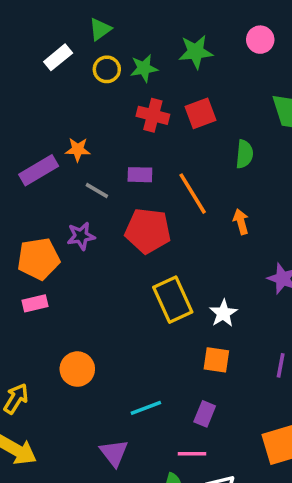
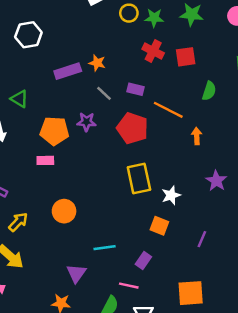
orange line: (193, 194) -> (168, 110), turned -44

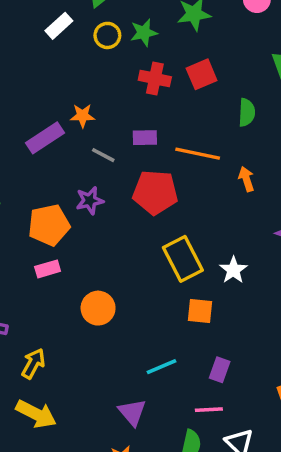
orange circle: (64, 211) -> (98, 308), moved
orange square: (159, 226) -> (200, 311), moved

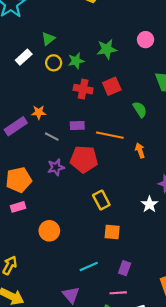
green semicircle: (247, 112) -> (140, 109), turned -35
purple star: (90, 201) -> (56, 167), moved
yellow rectangle: (183, 259) -> (101, 200), size x0.7
white star: (233, 270) -> (149, 204), moved

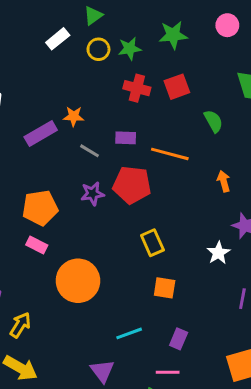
orange arrow: (140, 151) -> (224, 181), moved
pink rectangle: (18, 207) -> (37, 245), turned 40
orange circle: (49, 231) -> (78, 281), size x1.5

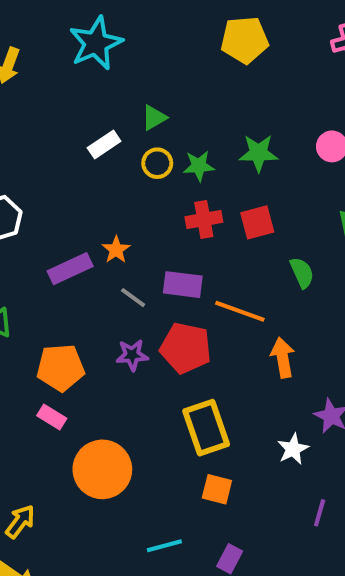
red cross: (137, 88) -> (204, 219), turned -30
orange star: (74, 116) -> (116, 250), turned 30
purple rectangle: (126, 138) -> (183, 285), size x1.4
orange arrow: (224, 181) -> (283, 358), moved, size x1.4
yellow rectangle: (152, 243) -> (206, 428), size x1.5

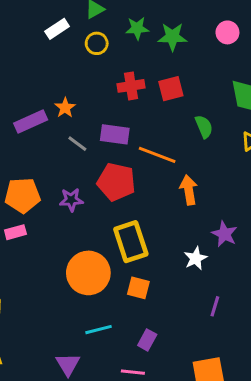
green star: (199, 166) -> (137, 28), moved
purple star: (132, 355) -> (71, 200), moved
pink rectangle: (52, 417) -> (15, 232), turned -48
orange circle: (102, 469) -> (88, 273), moved

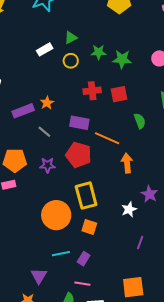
gray line: (77, 144) -> (44, 132), moved
purple rectangle: (147, 340) -> (84, 259), moved

